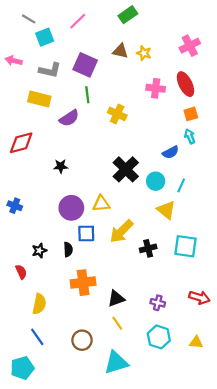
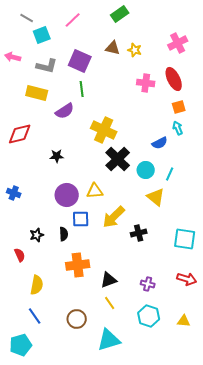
yellow cross: (117, 114) -> (104, 130), moved, size x1.4
cyan square: (185, 246) -> (185, 239), moved

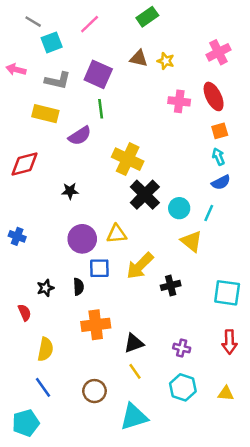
blue semicircle: (160, 143) -> (221, 182), moved
red arrow: (187, 279) -> (230, 342), turned 72

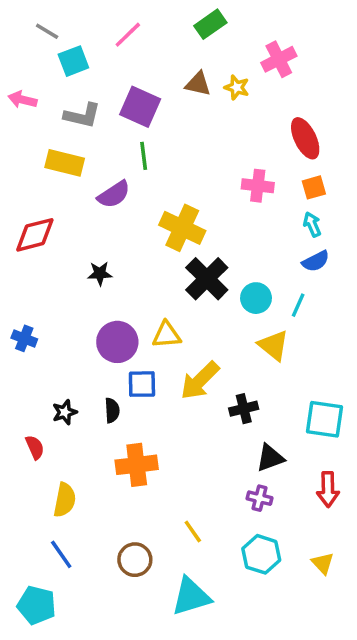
pink cross: (218, 52) -> (279, 59), moved
pink cross: (179, 101) -> (258, 186), moved
black triangle: (134, 343) -> (270, 458), moved
yellow triangle: (226, 393) -> (323, 563), turned 42
cyan pentagon: (26, 423) -> (37, 605), turned 30

